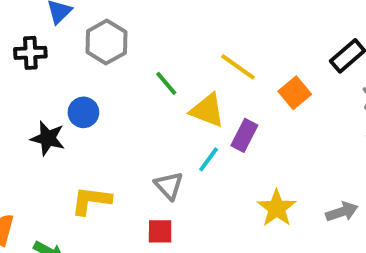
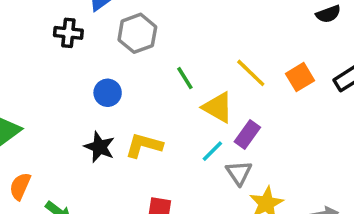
orange square: (295, 93) -> (300, 77), moved
black star: (48, 138) -> (99, 147), moved
gray triangle: (169, 186) -> (239, 173), moved
yellow L-shape: (91, 200) -> (144, 145), moved

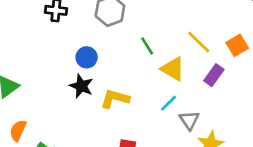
purple rectangle: (247, 135) -> (214, 75), moved
black star: (99, 147) -> (81, 86), moved

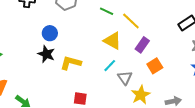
orange square: (237, 45) -> (155, 66), moved
green line: (147, 46) -> (107, 11), moved, turned -32

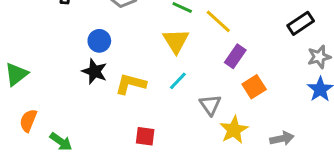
yellow triangle: (112, 41) -> (176, 41), moved, turned 30
cyan line: (110, 66) -> (178, 81), moved

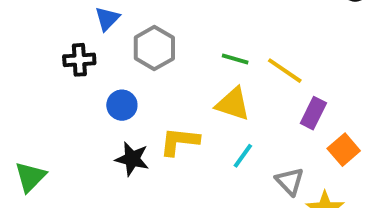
blue circle: (99, 41) -> (122, 105), moved
yellow triangle: (176, 41) -> (233, 104), turned -32
yellow L-shape: (131, 84) -> (179, 141), moved

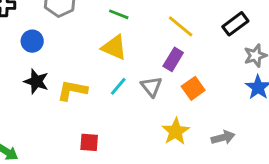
yellow line: (285, 71) -> (181, 26), moved
yellow L-shape: (179, 141) -> (72, 90), moved
gray triangle: (290, 181) -> (151, 87), moved

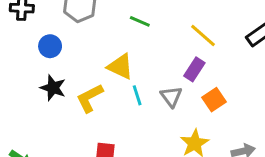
yellow triangle: (114, 47) -> (120, 67), moved
cyan line: (118, 86) -> (137, 95), turned -60
yellow L-shape: (72, 90) -> (90, 98), turned -40

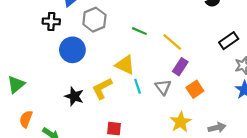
yellow line: (203, 36) -> (172, 42), moved
blue circle: (50, 46) -> (72, 50), size x1.5
black star: (53, 88) -> (74, 96), moved

